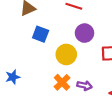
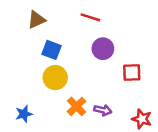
yellow circle: (66, 54) -> (55, 78), moved
blue star: (13, 77) -> (24, 114), moved

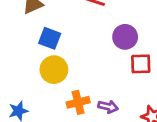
purple circle: (103, 49) -> (125, 37), moved
orange cross: (77, 106) -> (78, 102), turned 30

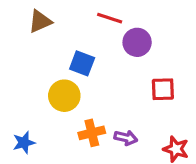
purple circle: (125, 37) -> (137, 42), moved
blue square: (50, 38) -> (82, 63), moved

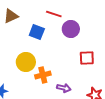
blue square: (82, 63) -> (37, 32), moved
orange cross: (92, 133) -> (43, 75), moved

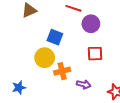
blue square: (37, 32) -> (55, 37), moved
red square: (87, 58) -> (95, 54), moved

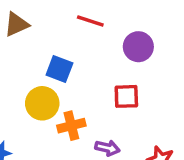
purple circle: (91, 24) -> (138, 47), moved

